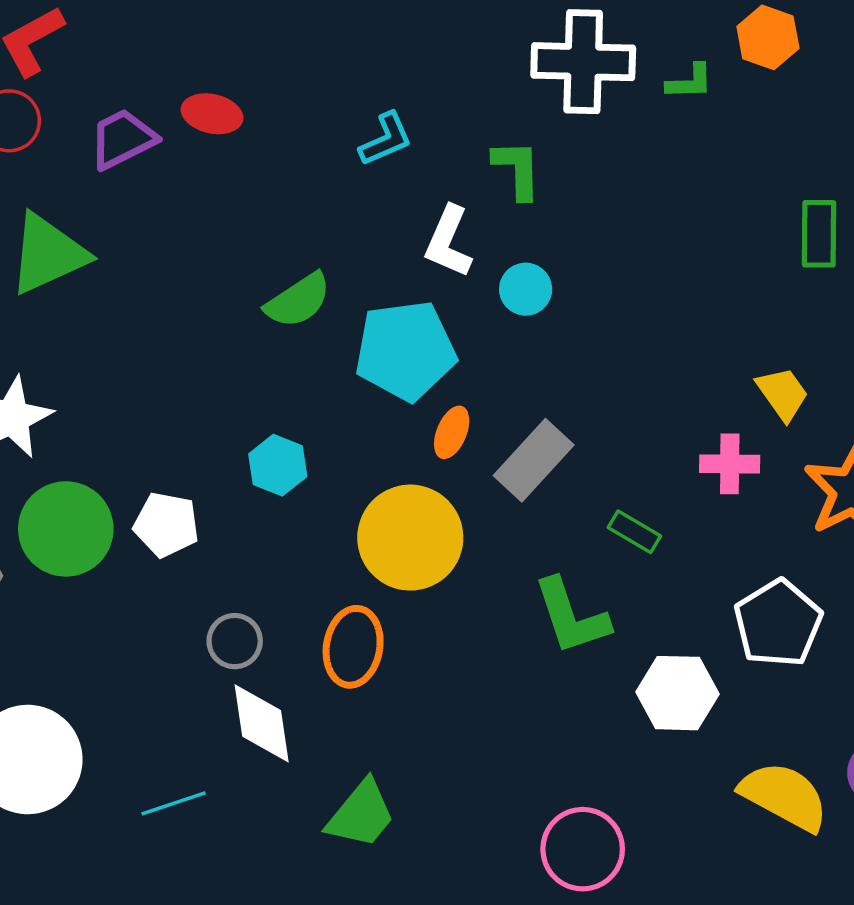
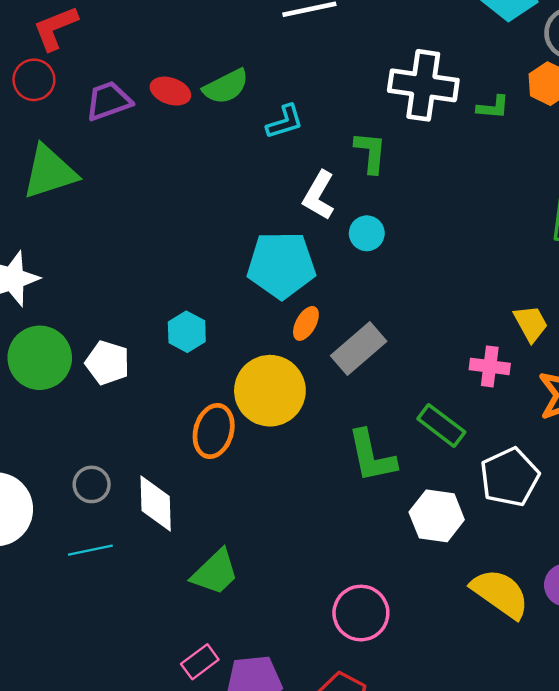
green semicircle: (298, 300) -> (226, 87), moved
green rectangle: (634, 532) -> (441, 425), moved, size x1.4
gray circle: (235, 641) -> (92, 484), moved
orange ellipse: (353, 647) -> (214, 431), moved

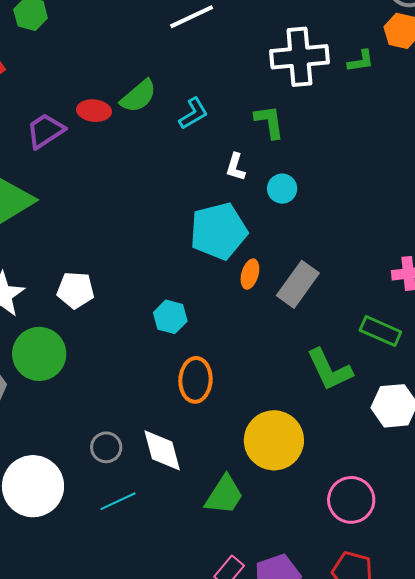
white L-shape: (319, 195) -> (236, 167), size x0.7
cyan hexagon: (187, 332) -> (170, 317), moved
white pentagon: (107, 363) -> (75, 290), moved
yellow circle: (270, 391) -> (274, 440), moved

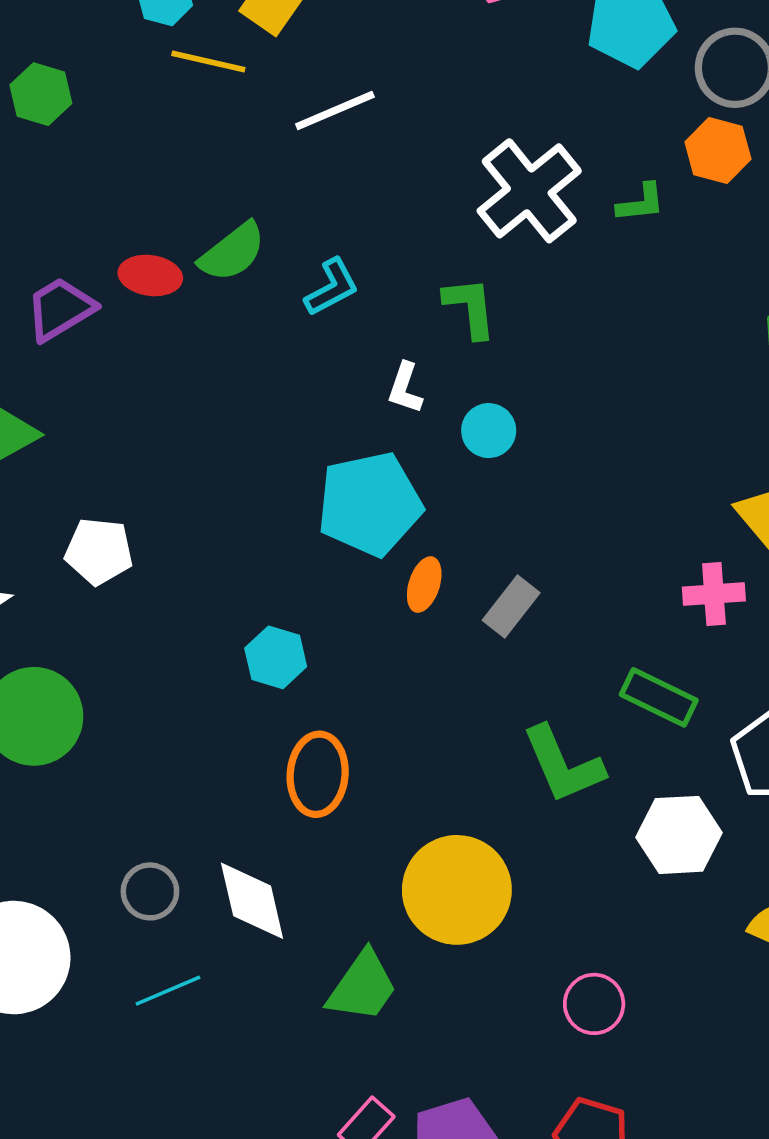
white cross: (299, 57) -> (529, 191), turned -36
gray rectangle: (298, 284) -> (511, 606), size x0.7
white pentagon: (75, 290) -> (99, 551), moved
pink circle: (351, 500) -> (594, 1004), size x0.7

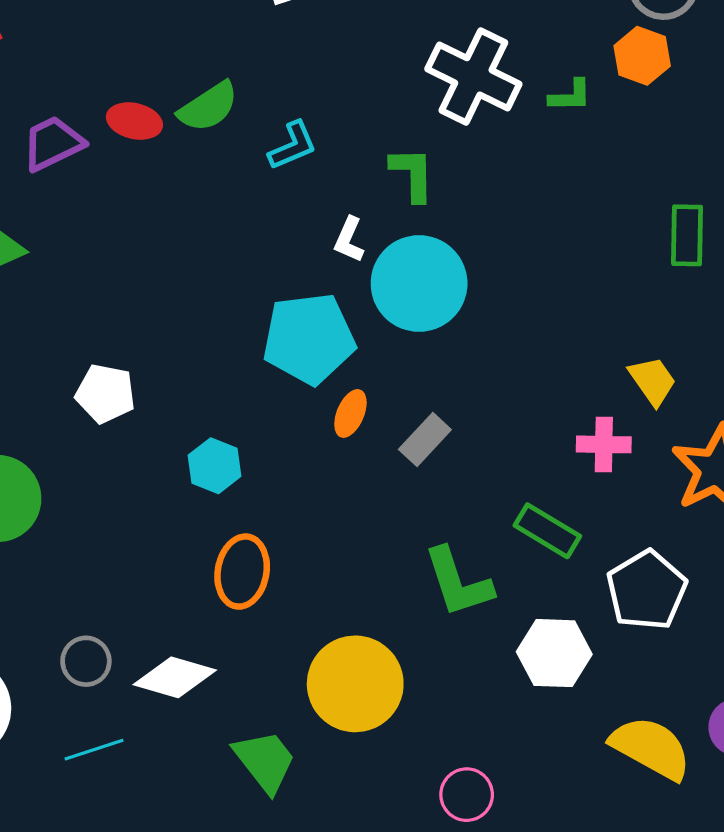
white cross: (529, 191) -> (473, 76), turned -30
cyan circle: (489, 431) -> (419, 283), size x2.0
white pentagon: (99, 551) -> (105, 394), moved
white diamond: (252, 901) -> (175, 677), turned -66
green trapezoid: (362, 986) -> (265, 761), turned -78

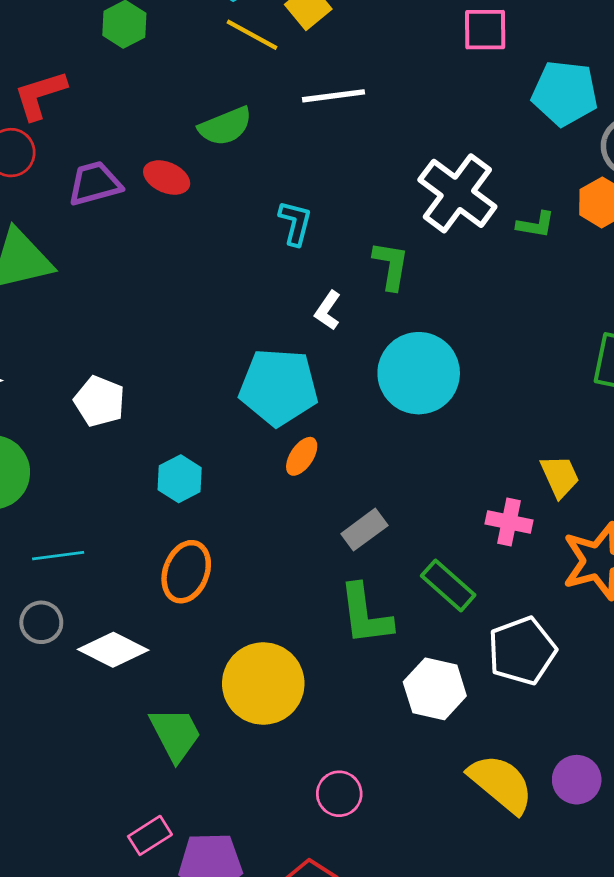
green semicircle: (208, 107) -> (225, 126), moved
cyan L-shape: (293, 146) -> (295, 223), turned -63
cyan circle: (419, 283) -> (419, 373), moved
gray rectangle: (425, 440) -> (364, 530), moved
cyan line: (94, 750) -> (58, 556), moved

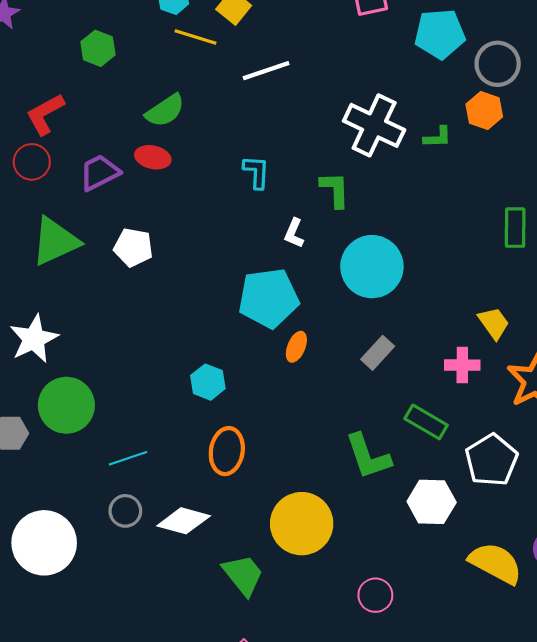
green semicircle: (225, 126) -> (165, 111), moved
white pentagon: (100, 401) -> (133, 247), moved
gray rectangle: (364, 530) -> (378, 353), moved

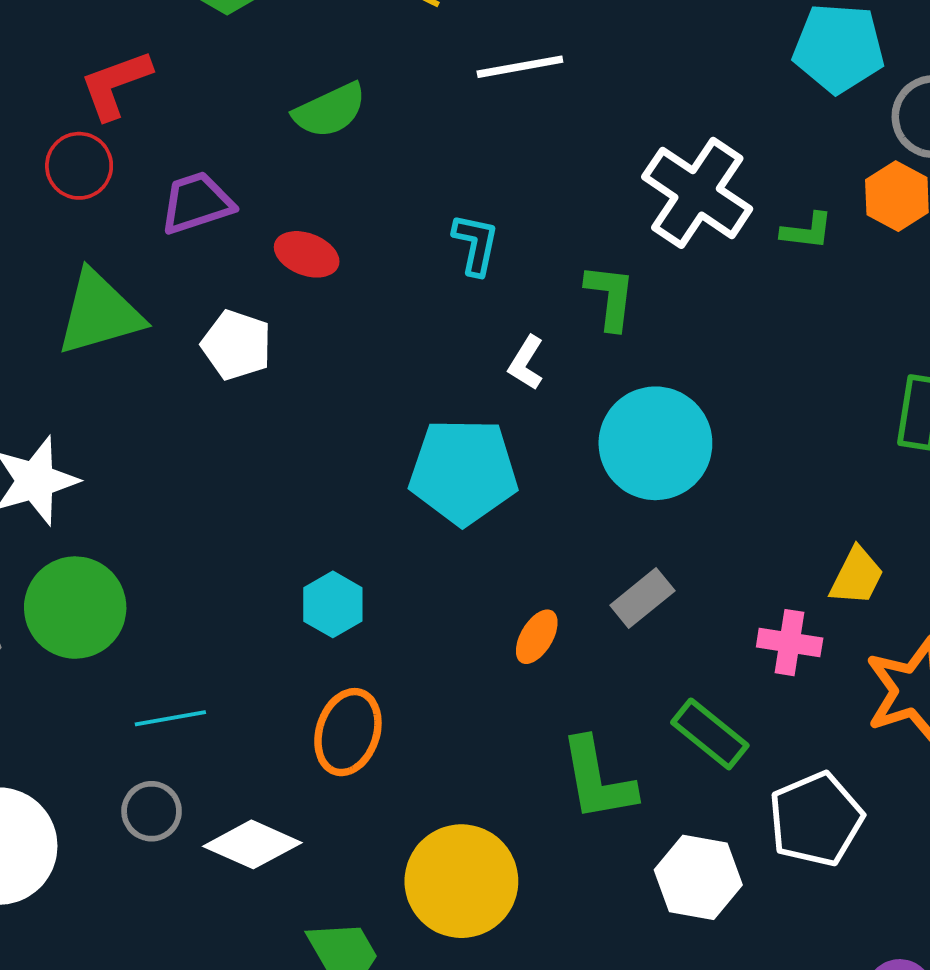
red ellipse: (153, 157) -> (307, 254), moved
yellow trapezoid: (494, 323) -> (857, 576), turned 54
orange ellipse: (296, 347) -> (537, 637), moved

